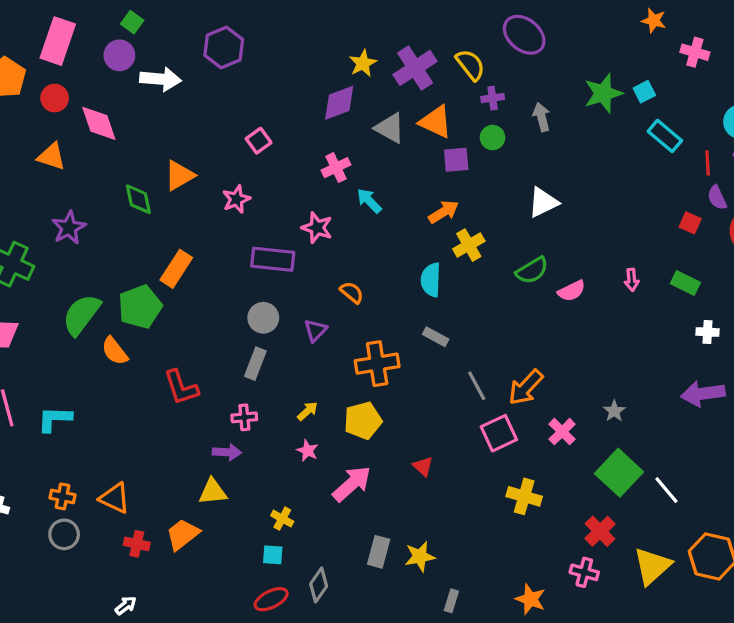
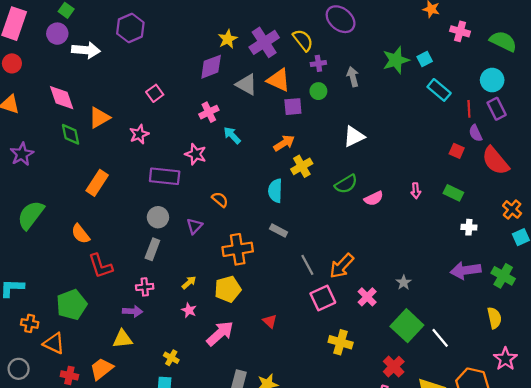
pink diamond: (99, 123) -> (62, 98), moved
green pentagon: (140, 307) -> (72, 305), moved
orange semicircle: (115, 351) -> (81, 234), moved
orange cross: (62, 496) -> (30, 323), moved

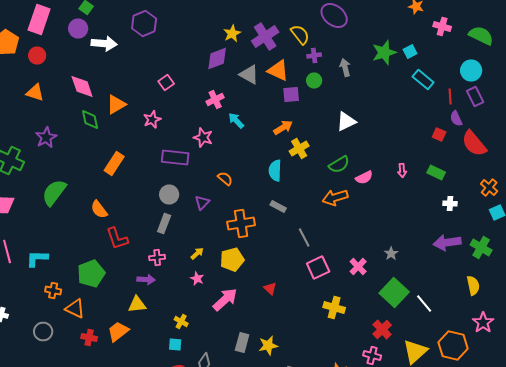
orange arrow: (342, 266) -> (335, 198), moved, turned 30

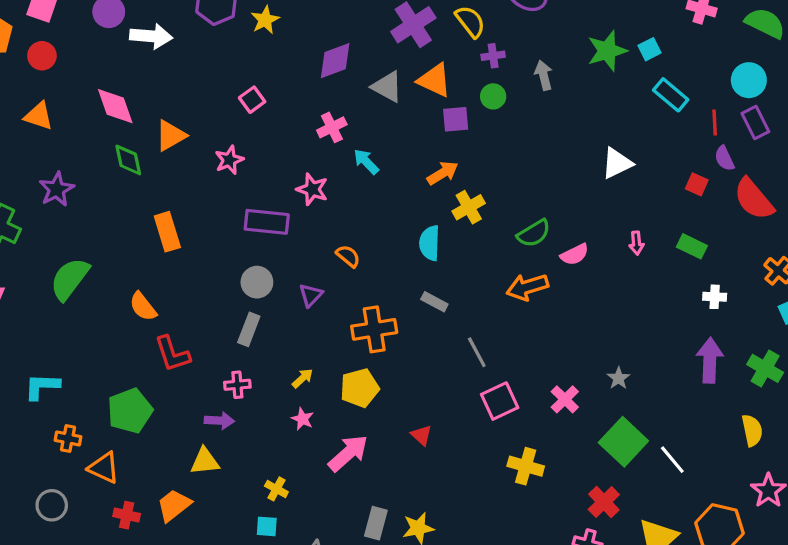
yellow star: (232, 34) -> (265, 20), moved
white triangle: (346, 122) -> (617, 163), moved
orange rectangle: (114, 164) -> (167, 232), turned -50
purple arrow: (447, 242) -> (710, 360), turned 100

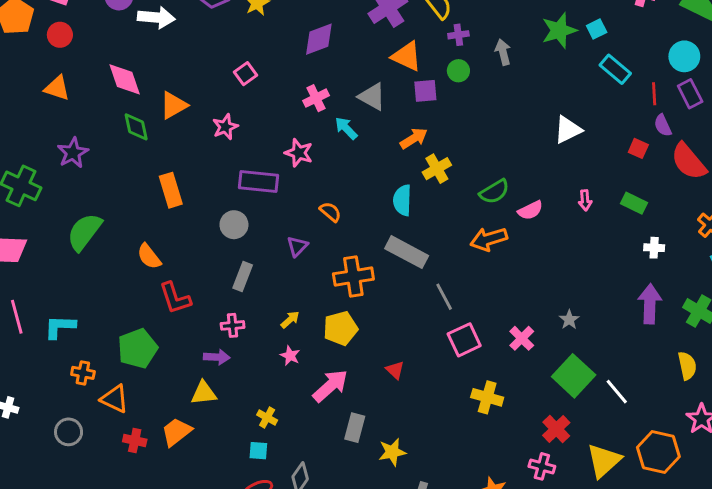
gray triangle: (387, 87) -> (372, 97), moved
gray circle: (257, 282) -> (234, 225), moved
gray rectangle: (434, 302) -> (407, 252), size x1.8
gray rectangle: (376, 523) -> (355, 428), moved

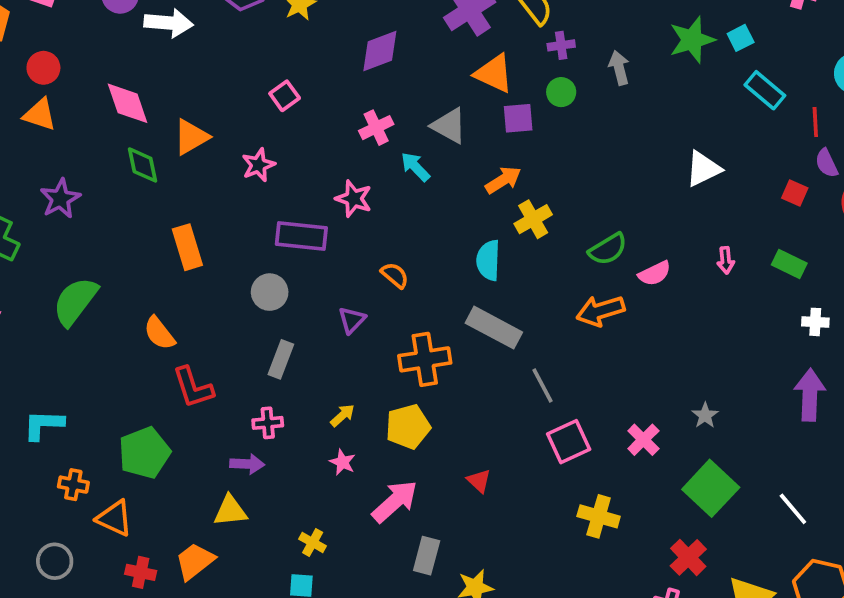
red circle: (60, 35) -> (43, 68), moved
white line: (617, 392) -> (793, 509), moved

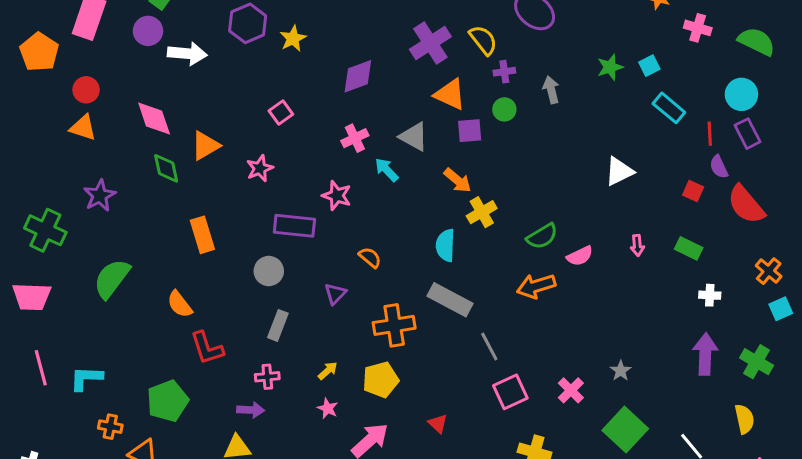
green star: (692, 40) -> (610, 67), size x0.7
orange arrow: (503, 180) -> (458, 180), turned 72

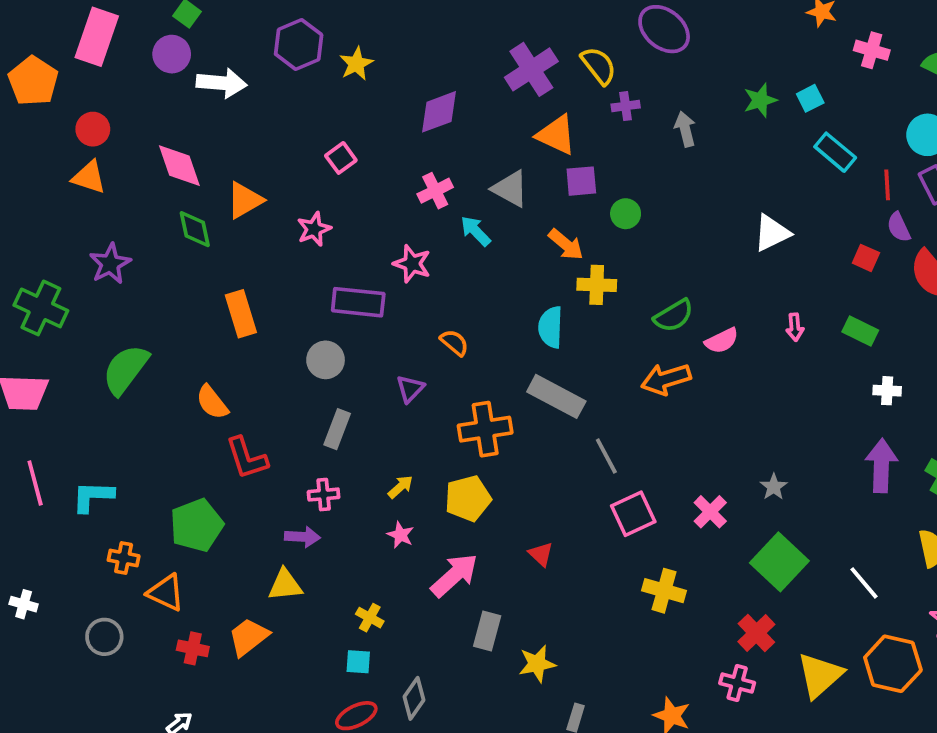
green circle: (504, 109) -> (626, 214), moved
yellow cross: (482, 212) -> (597, 285), turned 32

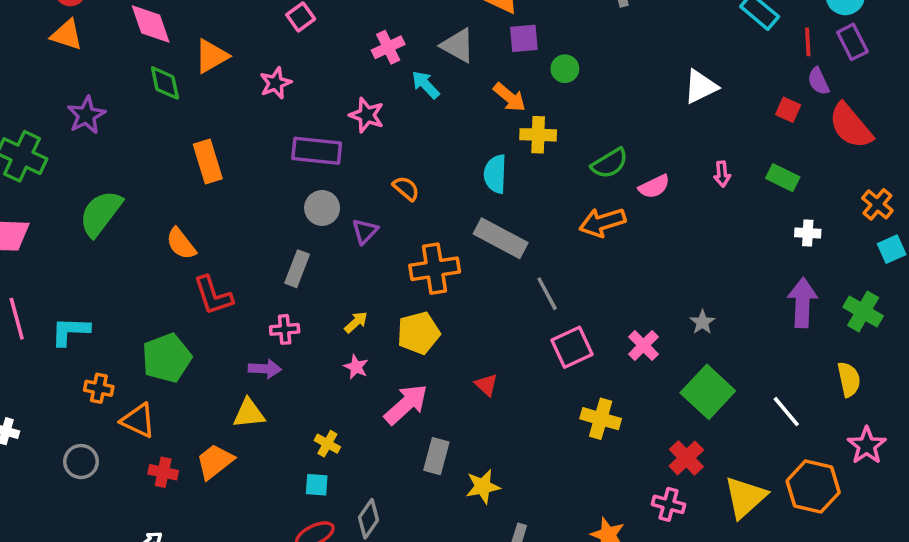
gray circle: (326, 360) -> (322, 208), moved

